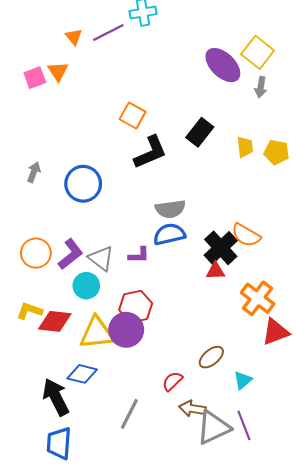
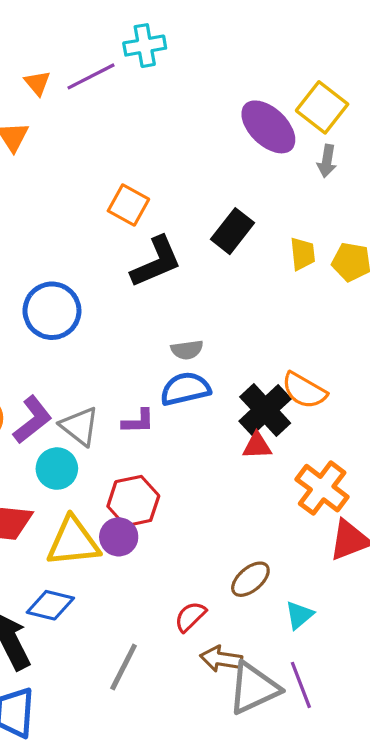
gray semicircle: (170, 209) -> (187, 350), size x0.7
purple circle: (126, 330) -> (119, 537), size x0.7

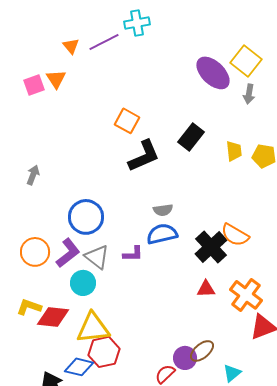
blue circle: (52, 311) -> (86, 217), moved
red triangle: (257, 446) -> (206, 289), moved
red hexagon: (133, 501) -> (104, 352), moved
purple circle: (119, 537) -> (185, 358), moved

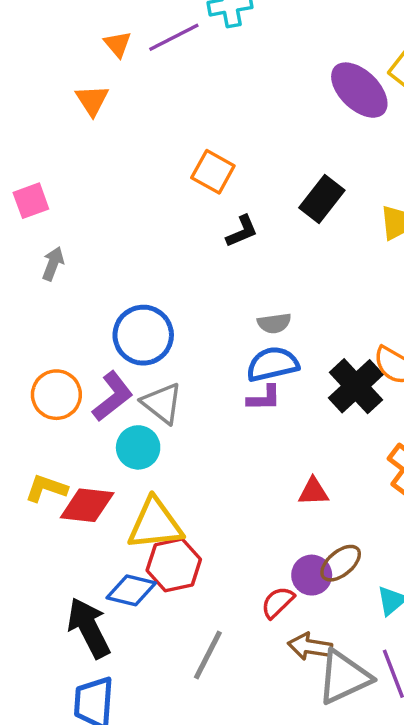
pink square: (34, 85) -> (31, 201), moved
black L-shape: (144, 156) -> (242, 231), size x0.6
purple L-shape: (133, 254) -> (264, 398), moved
red triangle: (206, 289) -> (313, 492), moved

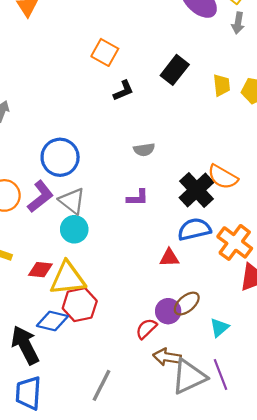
blue semicircle: (273, 364) -> (194, 229), moved
cyan circle: (138, 447) -> (74, 229), moved
red diamond: (87, 505) -> (40, 270), moved, size x0.7
gray line: (208, 655) -> (102, 385), moved

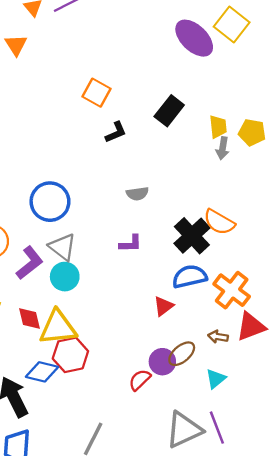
gray arrow: (238, 23) -> (223, 148), moved
purple L-shape: (40, 197) -> (30, 263), moved
red triangle: (169, 258) -> (164, 306), turned -35
red diamond: (40, 270) -> (30, 319), turned 70
brown arrow: (167, 357) -> (218, 337), moved, size x0.7

